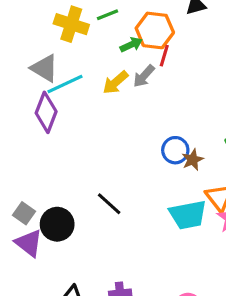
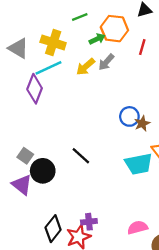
yellow cross: (71, 24) -> (53, 42), moved
red line: (164, 56) -> (142, 47), moved
gray triangle: (45, 68) -> (18, 48), moved
gray square: (24, 213) -> (25, 156), moved

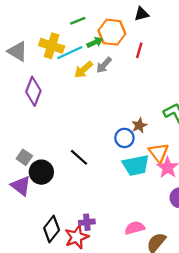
cyan line: (48, 68) -> (70, 53), moved
blue circle: (129, 116) -> (124, 138), moved

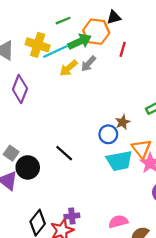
black triangle: (142, 14) -> (114, 17), moved
green arrow: (95, 42) -> (80, 42), size x1.5

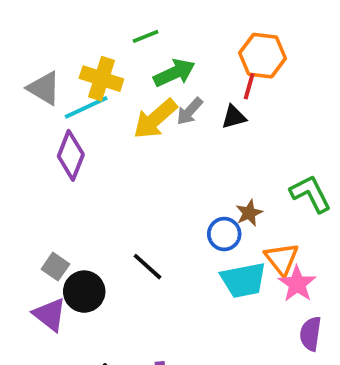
black triangle: (114, 17) -> (234, 117), moved
orange hexagon: (96, 32) -> (263, 56), moved
cyan line: (55, 52) -> (86, 107), moved
yellow arrow: (69, 68) -> (155, 119), size x1.4

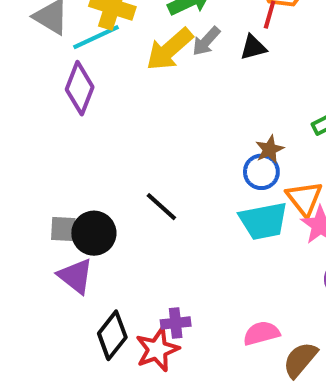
blue circle: (224, 234) -> (261, 172), moved
gray square: (55, 267) -> (63, 229), moved, turned -32
purple triangle: (50, 315) -> (76, 276), moved

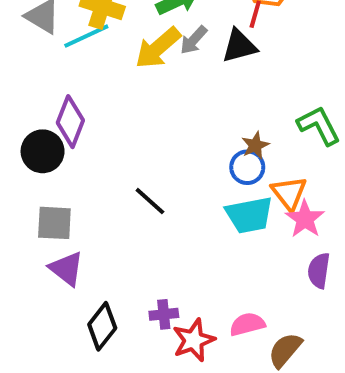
black triangle: (253, 47) -> (239, 46), size x1.4
purple diamond: (80, 88) -> (70, 122), moved
gray square: (63, 229) -> (54, 223), size x1.4
black circle: (94, 233) -> (43, 151), moved
red star: (157, 350) -> (194, 340), moved

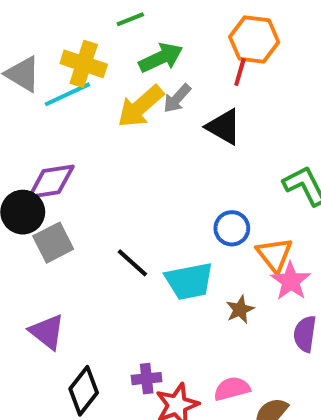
black triangle: (239, 46) -> (224, 127), moved, turned 45
purple diamond: (70, 122) -> (51, 182), turned 60
brown star: (255, 145) -> (240, 310), moved
cyan trapezoid: (249, 215) -> (189, 281), moved
gray square: (54, 223) -> (53, 243), moved, turned -30

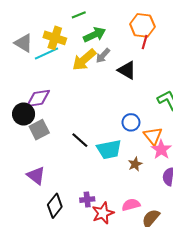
red line: (240, 72) -> (145, 42), moved

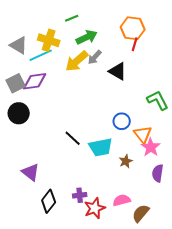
purple diamond: (38, 98) -> (35, 81), moved
gray square: (39, 130) -> (16, 83), moved

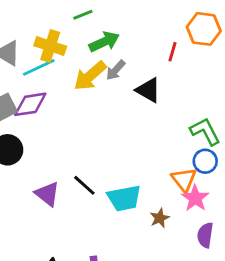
orange hexagon: (133, 28) -> (204, 29), moved
blue circle: (122, 121) -> (205, 161), moved
purple triangle: (31, 172) -> (47, 194), moved

